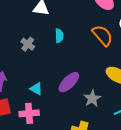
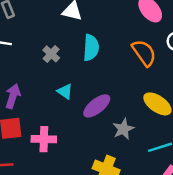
cyan semicircle: (59, 36) -> (91, 48), size x1.5
cyan triangle: (36, 89) -> (65, 91), moved

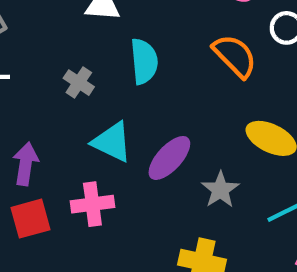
cyan triangle: (65, 91) -> (112, 142), size x1.5
pink cross: (44, 139) -> (92, 204), moved

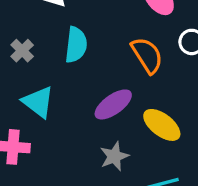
purple ellipse: (169, 158) -> (113, 104), moved

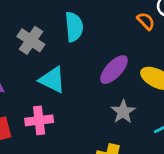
gray cross: (22, 51) -> (31, 40), size x1.4
orange semicircle: (147, 55) -> (146, 21), moved, size x0.6

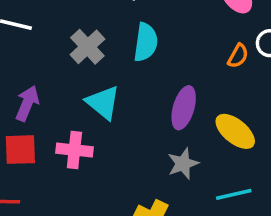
orange semicircle: (146, 21) -> (238, 56), turned 60
purple ellipse: (114, 70) -> (184, 108), turned -40

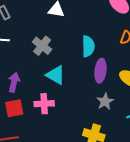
cyan semicircle: (146, 42) -> (88, 46), moved

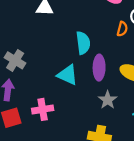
gray cross: (42, 46) -> (15, 60), moved
cyan triangle: (56, 75) -> (68, 75), moved

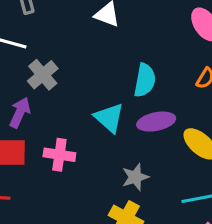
purple ellipse: (99, 68) -> (156, 122), turned 60
gray star: (108, 100) -> (135, 177), moved

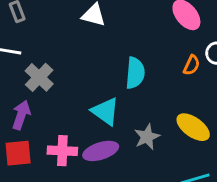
purple ellipse: (156, 122) -> (101, 151), moved
gray star: (135, 177) -> (147, 137), moved

